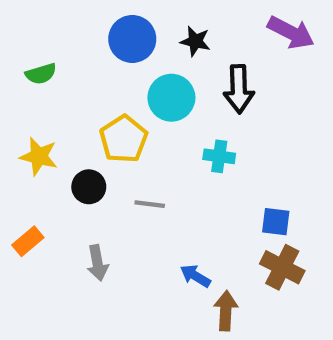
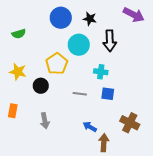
gray line: (150, 204) -> (80, 94), moved
blue square: (276, 222) -> (108, 94), moved
orange rectangle: (28, 241) -> (13, 111), turned -40

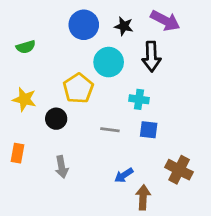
purple arrow: (134, 15) -> (165, 21), moved
blue arrow: (90, 127) -> (124, 175), turned -64

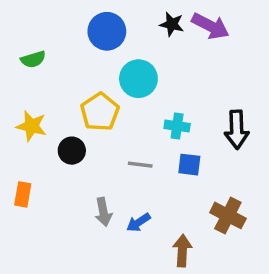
black star: (124, 26) -> (172, 24), moved
black arrow: (151, 57) -> (237, 130), moved
gray arrow: (62, 167) -> (103, 212), moved
blue arrow: (124, 175) -> (138, 222), moved

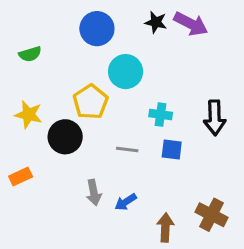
black circle: (72, 151) -> (65, 137), size x1.4
orange rectangle: (23, 194) -> (21, 177), turned 55
brown cross: (228, 215) -> (211, 215), moved

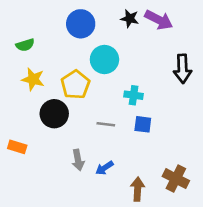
yellow star: (29, 115) -> (33, 79), moved
black arrow: (215, 118) -> (182, 69), moved
orange rectangle: (21, 177) -> (17, 147), turned 42

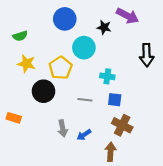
black star: (130, 19) -> (104, 27), moved
brown cross: (176, 179) -> (122, 125), moved

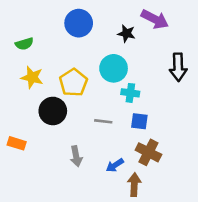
cyan circle: (84, 48) -> (114, 68), moved
blue arrow: (84, 135) -> (115, 165), moved

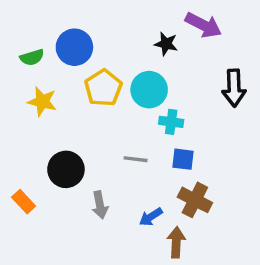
blue circle: (79, 23) -> (74, 47), moved
yellow pentagon: (73, 83) -> (103, 88), moved
black circle: (53, 111) -> (66, 169), moved
orange rectangle: (17, 143) -> (24, 202), moved, turned 30

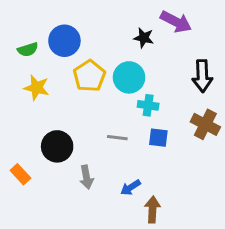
brown cross: (195, 200) -> (205, 124), moved

